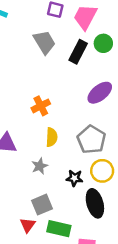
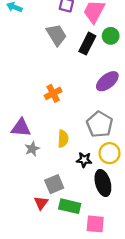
yellow semicircle: (52, 137) -> (63, 139), moved
gray star: (40, 166) -> (32, 149), moved

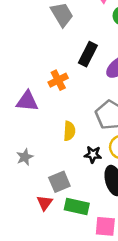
black rectangle: (87, 44) -> (88, 54), moved
purple triangle: (21, 128) -> (27, 101), moved
gray star: (32, 149) -> (25, 157), moved

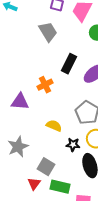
yellow semicircle: (69, 131) -> (54, 126), turned -70
gray star: (25, 157) -> (18, 147), size x1.5
gray square: (59, 182) -> (46, 167), turned -36

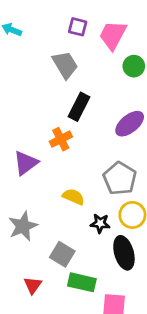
black rectangle: (69, 64) -> (79, 107), moved
purple triangle: (20, 102) -> (26, 163), turned -42
red triangle: (34, 184) -> (33, 285), moved

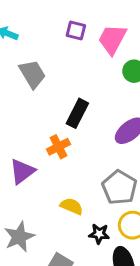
gray trapezoid: (65, 65) -> (32, 74), moved

